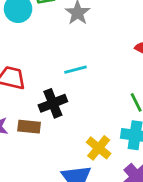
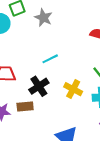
yellow cross: (99, 148) -> (73, 89), moved

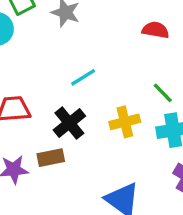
yellow cross: (73, 89) -> (125, 122), turned -36

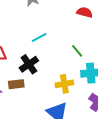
green line: (163, 93) -> (77, 51), moved
yellow cross: (125, 122) -> (64, 84), moved

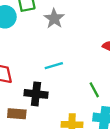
black cross: (29, 64) -> (36, 94), turned 30

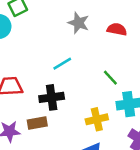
gray star: (54, 19) -> (79, 23), moved

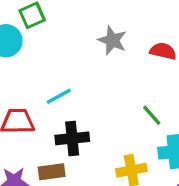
cyan line: (62, 64) -> (59, 96), moved

